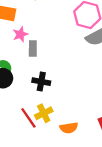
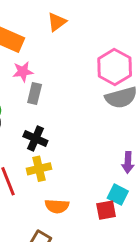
yellow cross: (44, 113) -> (39, 169), moved

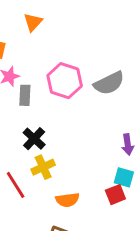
pink hexagon: (115, 67) -> (65, 81), moved
black cross: (35, 139) -> (34, 139), turned 30

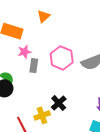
black cross: (34, 139) -> (59, 103), moved

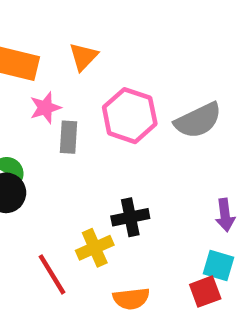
orange triangle: (44, 16) -> (83, 57), moved
black cross: (59, 103) -> (130, 217), turned 35

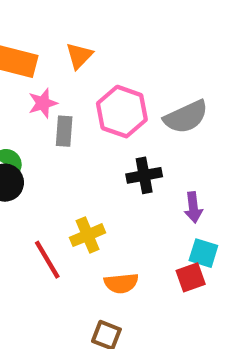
purple arrow: (225, 215) -> (193, 207), moved
black cross: (130, 217) -> (144, 175), moved

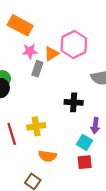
orange triangle: (79, 56) -> (51, 54), moved
pink hexagon: (122, 112) -> (74, 45), moved
cyan square: (203, 253) -> (84, 142), moved

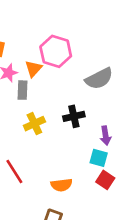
yellow cross: (36, 126) -> (34, 124), moved
red square: (85, 162) -> (105, 180), turned -35

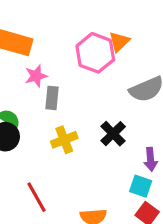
orange triangle: (34, 69) -> (119, 42), moved
black cross: (74, 116) -> (113, 134), turned -35

